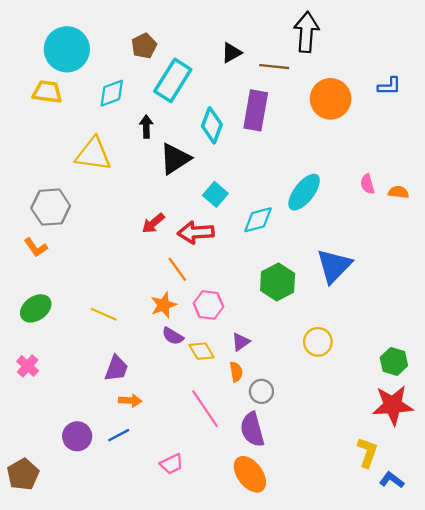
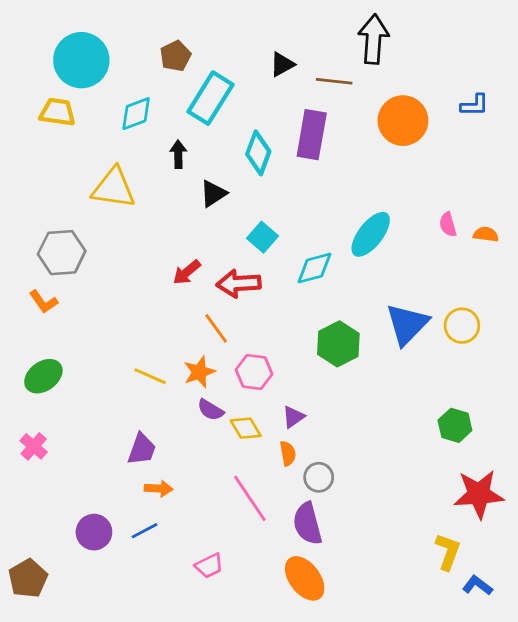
black triangle: (175, 159) -> (213, 194), size x0.7
yellow line: (104, 314) -> (150, 376), moved
yellow circle: (318, 342) -> (462, 326), moved
green hexagon: (394, 361) -> (455, 425), moved

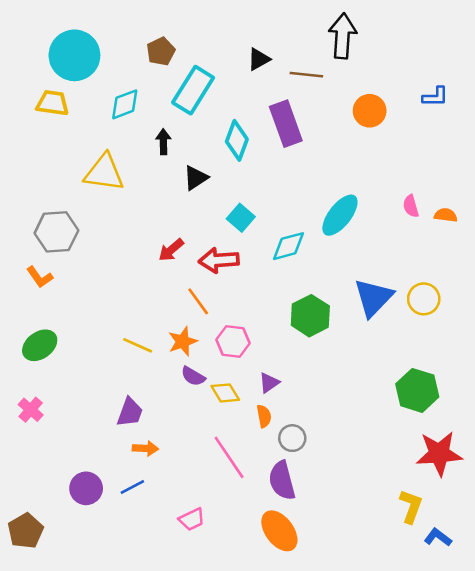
orange circle: (403, 121) -> (370, 111), size x0.7
purple rectangle: (312, 135) -> (286, 124), turned -30
green hexagon: (455, 425) -> (417, 390), size x1.4

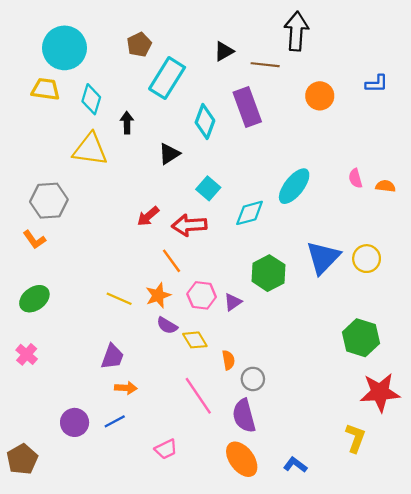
cyan diamond: (125, 104) -> (91, 99), moved, turned -52
black arrow: (163, 142) -> (127, 123), moved
purple triangle: (269, 383) -> (233, 302), moved
blue L-shape: (438, 537) -> (295, 465), moved

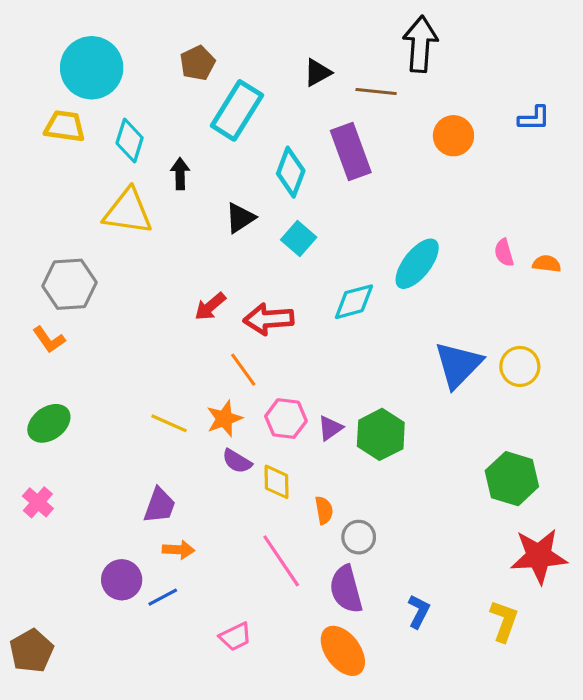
cyan square: (208, 188) -> (299, 238), moved
green hexagon: (268, 273) -> (381, 434), moved
yellow diamond: (195, 340) -> (276, 482), turned 30
purple circle: (75, 422) -> (122, 580), moved
blue L-shape: (295, 465) -> (419, 611), moved, turned 80

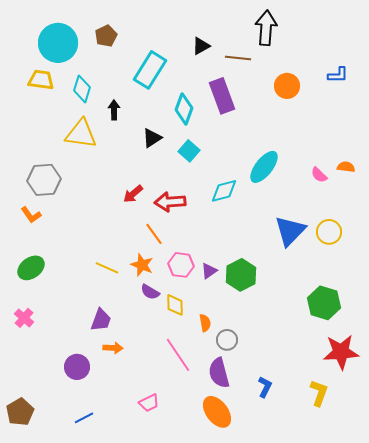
brown pentagon: (197, 63) -> (106, 36), moved
pink semicircle: (504, 253) -> (319, 175), moved, turned -30
orange star: (224, 419) -> (142, 265), turned -30
blue line: (163, 597) -> (84, 418), moved

